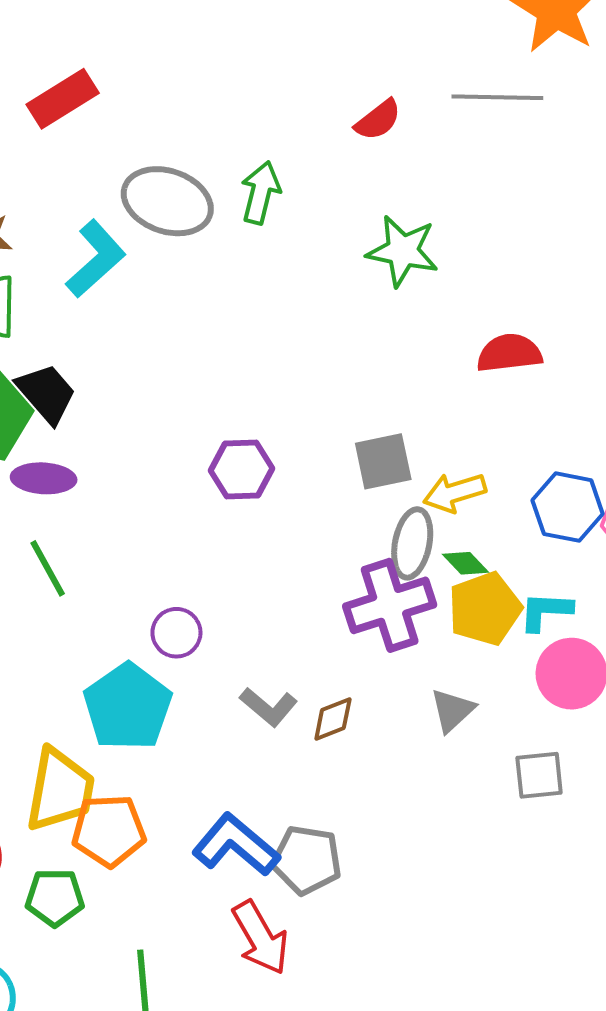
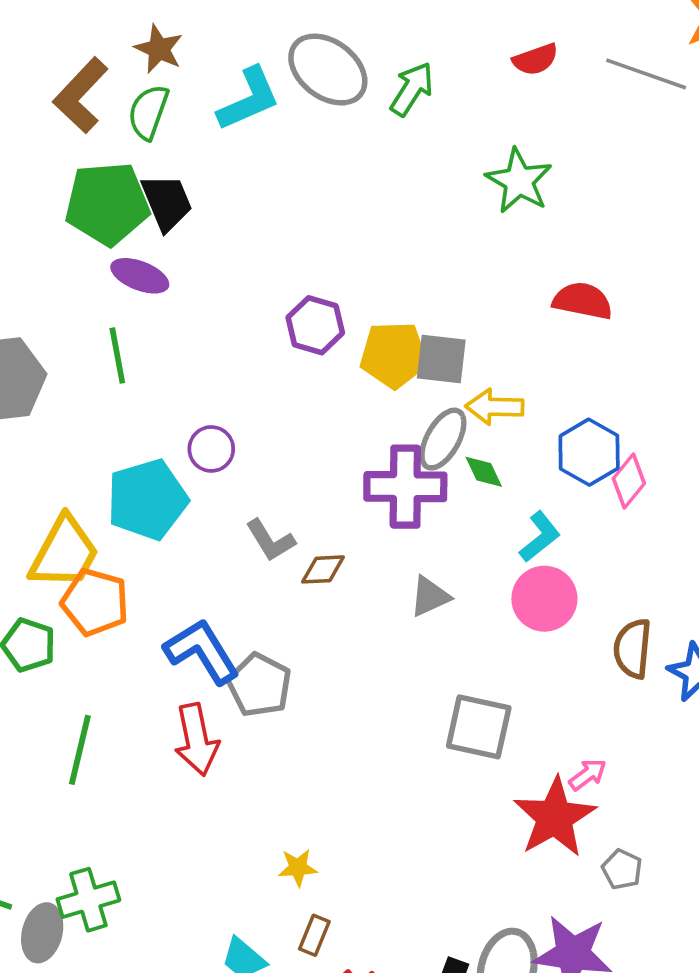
yellow pentagon: (485, 609) -> (394, 355), moved
cyan L-shape: (546, 611) -> (540, 537), turned 120
gray square: (539, 775) -> (479, 727), moved, size x1.4

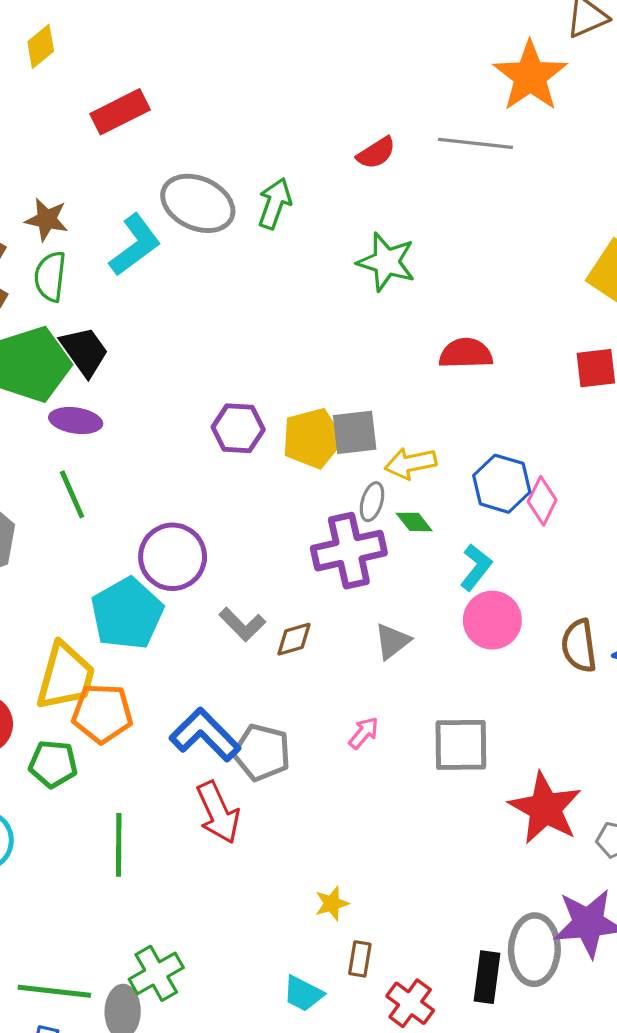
gray ellipse: (443, 439) -> (372, 502), size x0.7
purple circle: (211, 449) -> (173, 557), size x1.6
pink arrow: (588, 775) -> (364, 733), moved

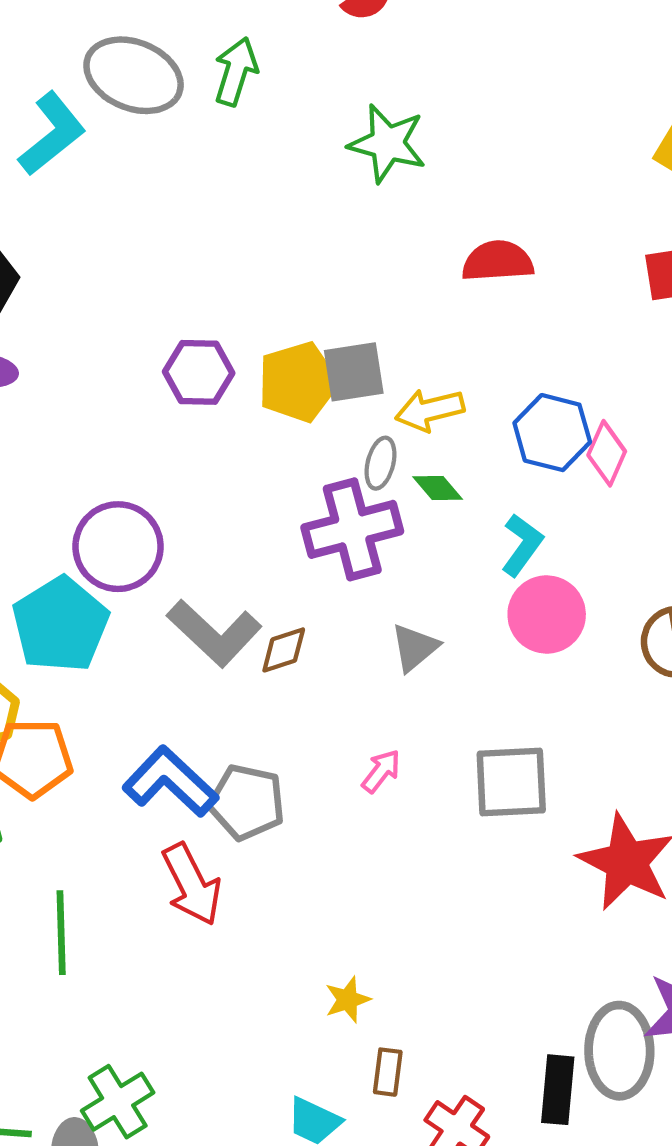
gray L-shape: (242, 624) -> (214, 633), size x1.5

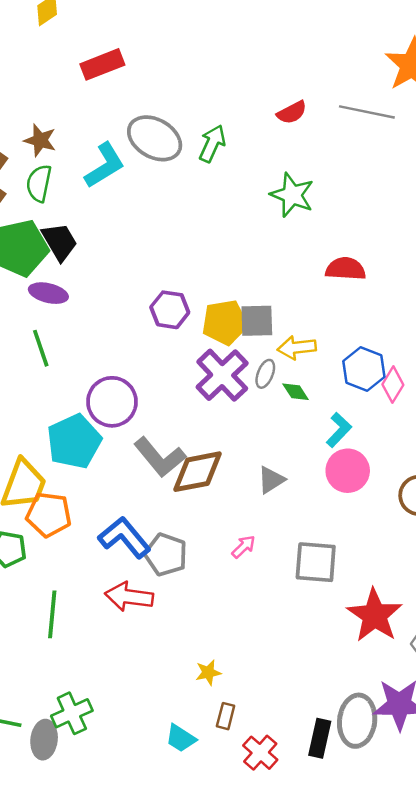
purple cross: (352, 529) -> (222, 375), moved, turned -36
brown diamond: (284, 650) -> (198, 472), size x1.8
red arrow: (192, 884) -> (129, 597), turned 117

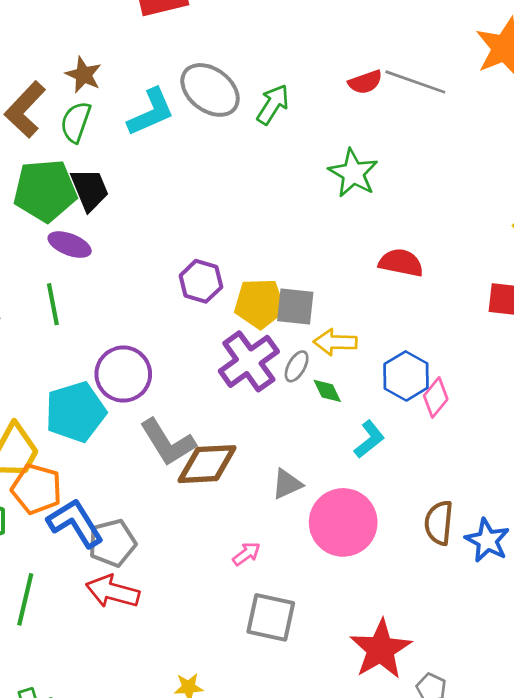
gray line: (367, 112) -> (415, 82), moved
pink circle: (348, 471) -> (343, 522), moved, size x1.4
blue L-shape: (124, 537) -> (75, 523), moved
gray pentagon: (166, 555) -> (112, 543), moved, turned 30
gray square: (316, 562) -> (271, 617), moved

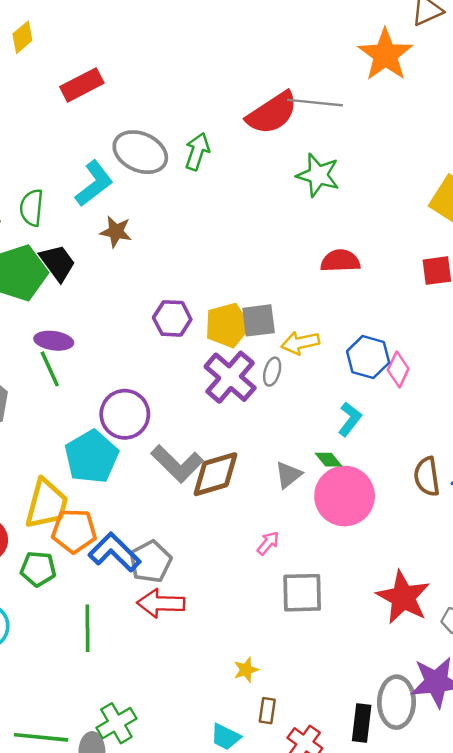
brown star: (83, 75) -> (116, 232), moved
red semicircle: (365, 82) -> (272, 113), size x1.8
green star: (353, 173) -> (318, 175), moved
purple ellipse: (70, 245) -> (54, 341), moved
green diamond: (327, 391) -> (328, 460), moved

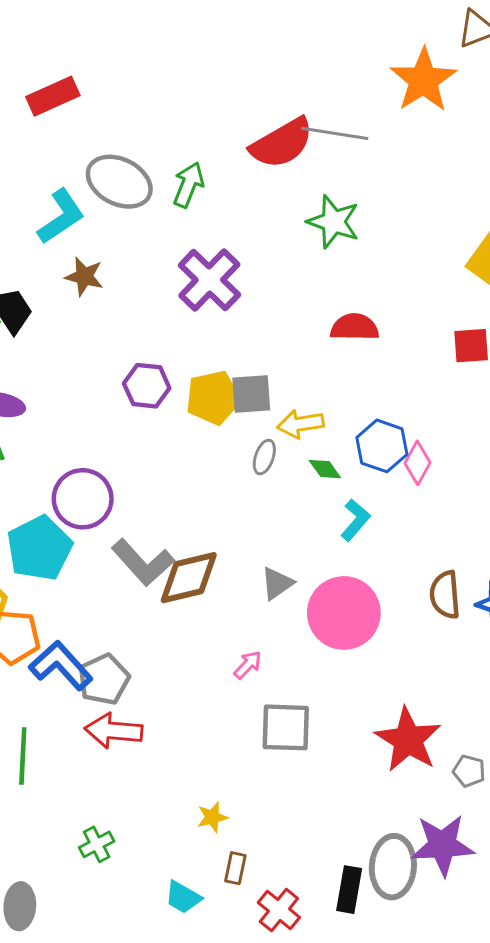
purple cross: (230, 377) -> (209, 280), moved
green diamond: (328, 460) -> (325, 469), moved
green cross: (116, 723) -> (97, 844), moved, size x0.7

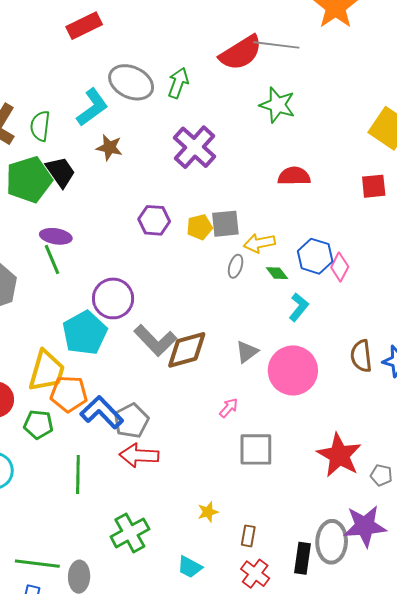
yellow pentagon: (213, 398) -> (200, 227), size x0.7
green cross: (97, 844) -> (130, 533), size x1.6
brown rectangle: (235, 868) -> (248, 536), moved

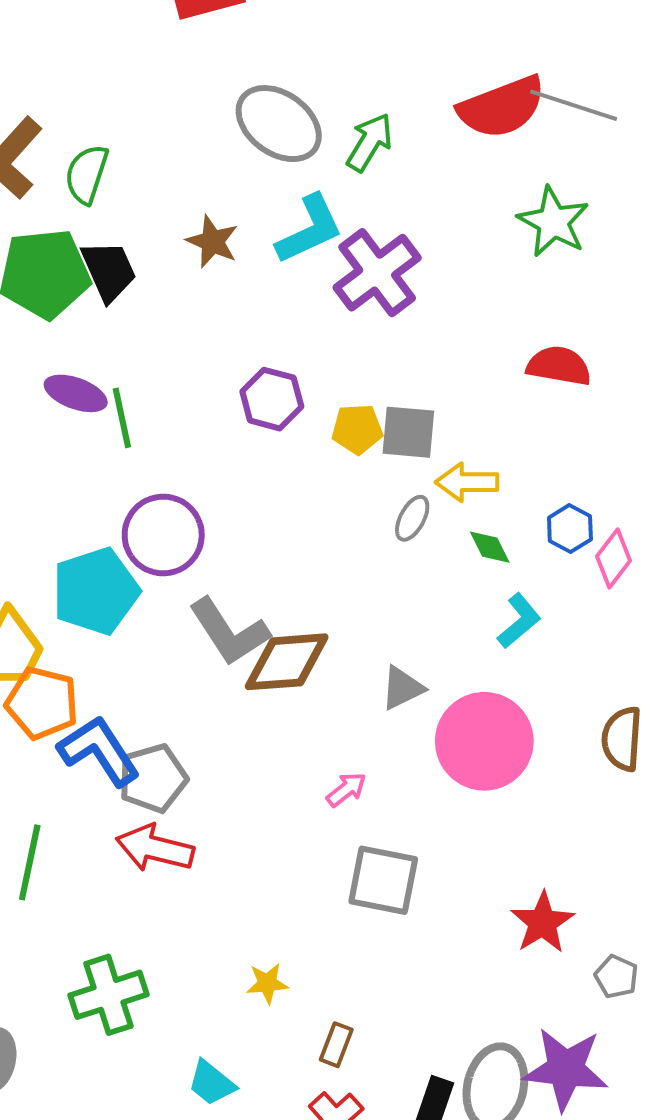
cyan L-shape: (92, 107) -> (310, 229), moved
blue hexagon: (315, 256) -> (570, 529), size x0.7
green line: (52, 260) -> (122, 418), moved
red star: (339, 455) -> (542, 923), size x0.7

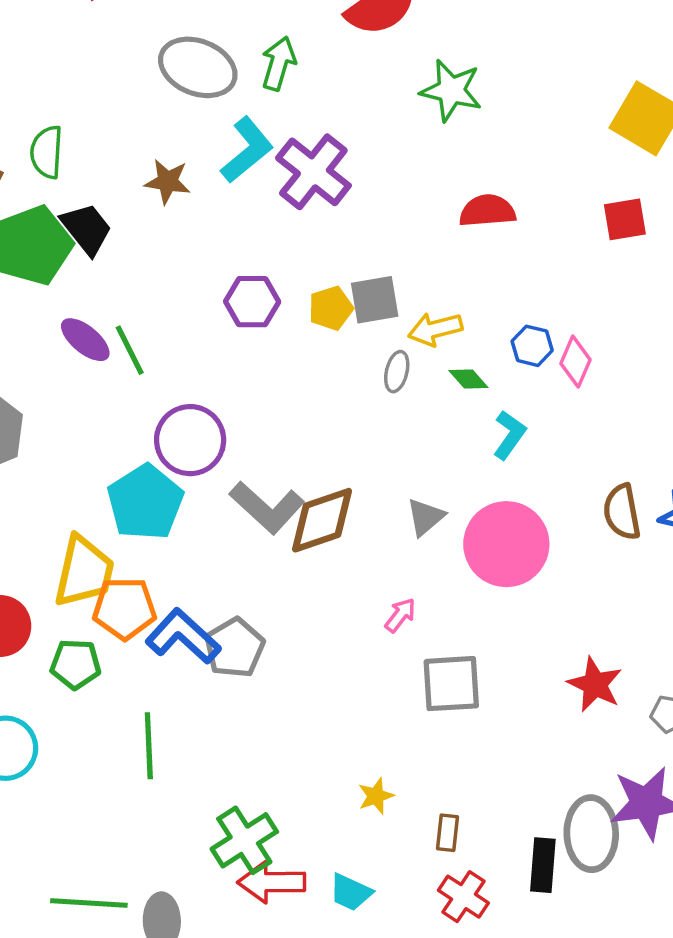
purple ellipse: (76, 393) -> (85, 340), turned 34
red arrow: (155, 848) -> (272, 882), moved

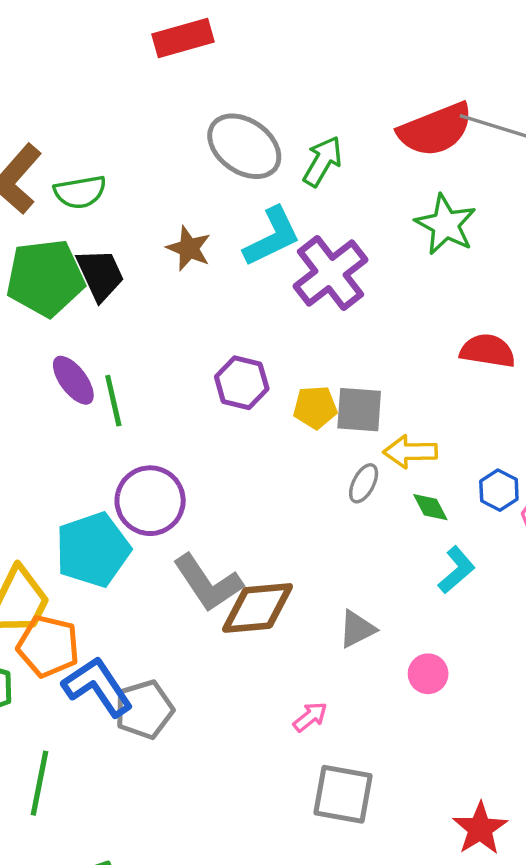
green star: (451, 90) -> (446, 225), moved
green semicircle: (47, 152) -> (80, 192), turned -117
pink circle: (506, 544) -> (428, 674), size x0.5

